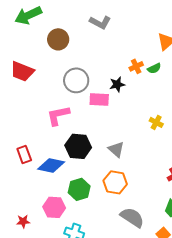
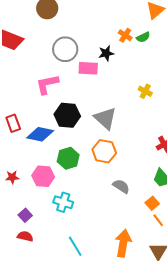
orange cross: (136, 66) -> (125, 35), turned -32
gray triangle: (116, 149) -> (105, 118), size x1.4
gray semicircle: (132, 217) -> (121, 186), size x0.7
red star: (23, 221) -> (12, 177), moved

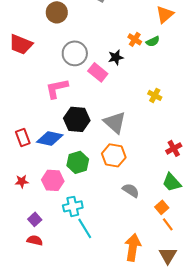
pink rectangle: (88, 68) -> (98, 72), turned 36
red rectangle: (13, 123) -> (23, 137), moved
cyan cross: (63, 202) -> (73, 206), turned -30
cyan line: (75, 246) -> (85, 228), moved

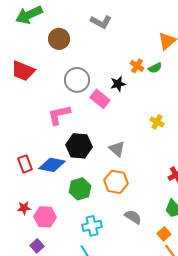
gray triangle: (115, 122) -> (117, 149), size x0.7
pink hexagon: (53, 180) -> (45, 217), moved
cyan cross: (73, 206) -> (92, 226), moved

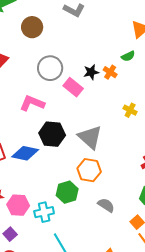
orange cross: (137, 66) -> (110, 72), moved
pink L-shape: (59, 115) -> (32, 103), turned 35
gray triangle: (117, 149) -> (90, 137), size x1.5
green hexagon: (80, 189) -> (67, 192), moved
cyan cross: (92, 226) -> (44, 212), moved

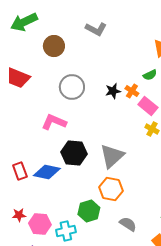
pink rectangle: (73, 87) -> (148, 106), moved
gray triangle: (90, 137) -> (112, 156), turned 36

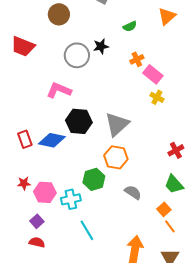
green semicircle: (150, 75) -> (130, 26), moved
black star: (113, 91) -> (101, 46), moved
orange cross: (132, 91) -> (137, 59), turned 32

